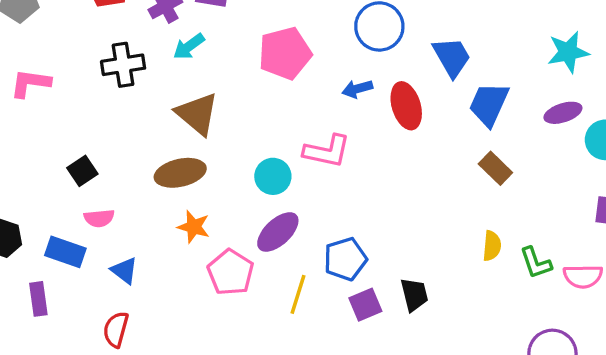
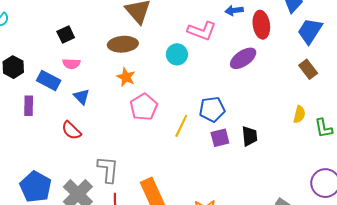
pink L-shape: (327, 151) -> (202, 31), moved
purple ellipse: (278, 232) -> (243, 58), moved
red semicircle: (116, 329) -> (71, 130), turned -70

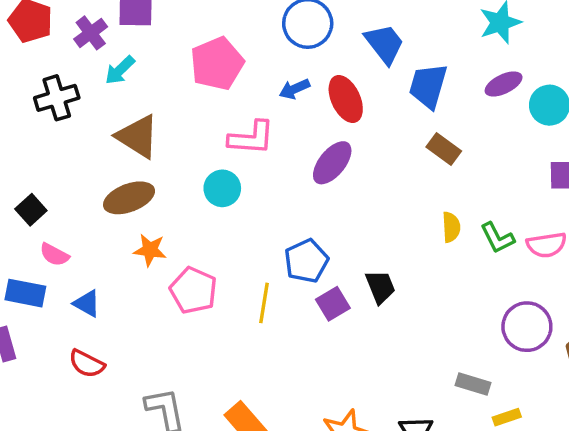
pink semicircle: (71, 64) -> (54, 255), turned 42

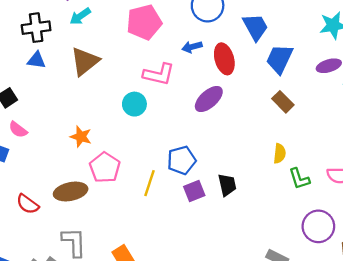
brown triangle: (138, 136) -> (85, 61), turned 40
brown ellipse: (129, 198) -> (71, 191), moved
green L-shape: (497, 238) -> (299, 179), moved
blue triangle: (87, 303) -> (36, 60), moved, turned -30

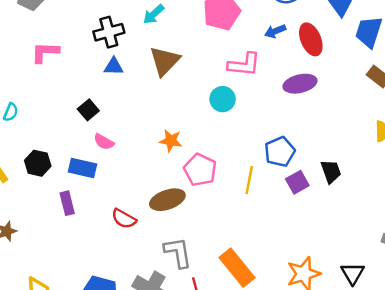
purple ellipse: (209, 99) -> (300, 84), turned 36

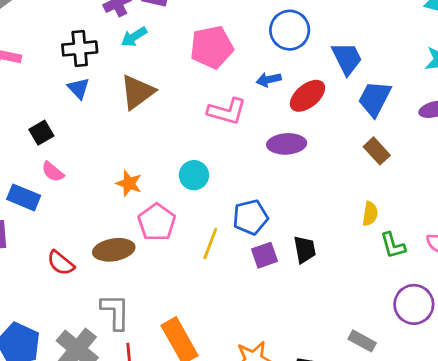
red ellipse: (311, 39) -> (307, 96), turned 64
blue triangle: (114, 66) -> (79, 88), turned 36
cyan circle: (223, 99) -> (194, 175), moved

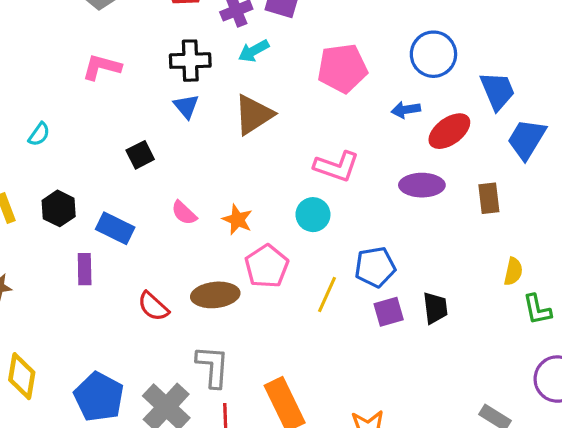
pink L-shape: (227, 111) -> (337, 166), moved
brown rectangle: (377, 151) -> (489, 198), moved, turned 32
pink semicircle: (53, 172) -> (184, 213), moved

